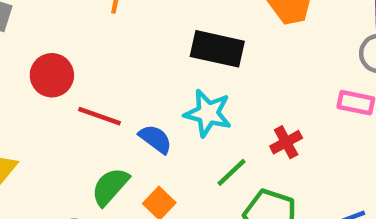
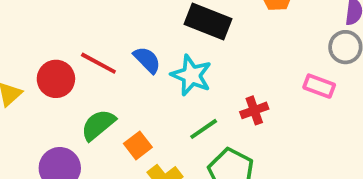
red circle: (52, 75) -> (56, 79), moved
blue semicircle: (155, 139) -> (147, 60), moved

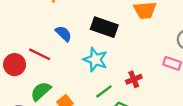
blue semicircle: (147, 60) -> (63, 34), moved

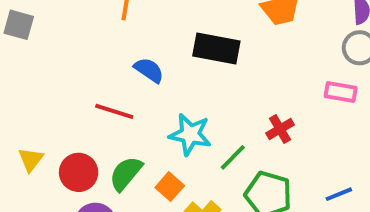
cyan star: (95, 60) -> (190, 134), moved
red circle: (15, 65) -> (79, 172), moved

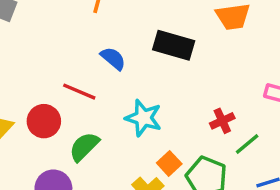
green line: (233, 157) -> (247, 144), moved
red circle: (79, 172) -> (44, 121), moved
orange square: (170, 187) -> (169, 163), moved

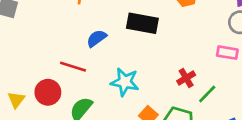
blue semicircle: (113, 58) -> (97, 38), turned -70

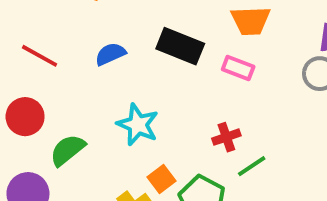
pink rectangle: (227, 53) -> (238, 68), moved
red line: (73, 67) -> (39, 56), moved

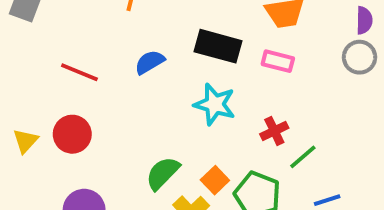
cyan star: (138, 125) -> (215, 104), moved
green semicircle: (67, 150) -> (163, 173), moved

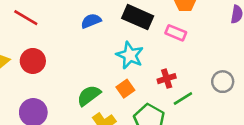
gray circle: (360, 57) -> (223, 82), moved
red line: (79, 72) -> (26, 18), moved
orange square: (215, 180) -> (125, 89), moved

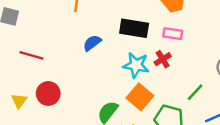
red cross: (167, 79) -> (163, 59), moved
orange square: (125, 89) -> (140, 97), size x1.5

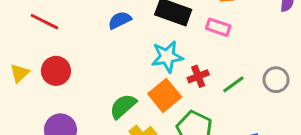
red cross: (163, 59) -> (198, 76), moved
cyan star: (136, 65) -> (167, 57), turned -30
green line: (195, 92) -> (233, 84), moved

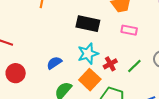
blue semicircle: (120, 20) -> (54, 63), moved
pink rectangle: (218, 27) -> (129, 30), moved

